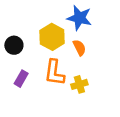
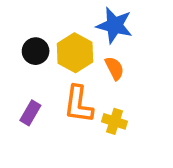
black circle: (14, 45) -> (36, 51), moved
yellow cross: (79, 84) -> (114, 121), turned 35

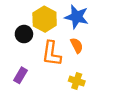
yellow hexagon: (75, 53) -> (45, 19), moved
orange L-shape: (78, 104) -> (51, 54), moved

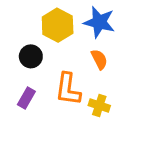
black circle: (24, 34) -> (31, 56), moved
orange L-shape: (51, 54) -> (68, 89), moved

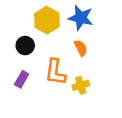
yellow cross: (99, 105) -> (81, 85), turned -35

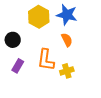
black circle: (25, 46) -> (13, 40), moved

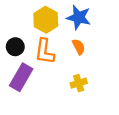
orange L-shape: (46, 60) -> (45, 51), moved
purple rectangle: (18, 66) -> (21, 77), size x1.6

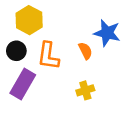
blue star: (79, 17) -> (107, 33), moved
yellow hexagon: (46, 20) -> (29, 20), moved

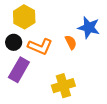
orange L-shape: (48, 56) -> (40, 47), turned -75
yellow cross: (85, 90) -> (63, 86), moved, size x1.5

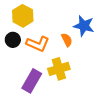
purple rectangle: (19, 70) -> (32, 81), moved
yellow cross: (63, 86) -> (59, 69), moved

